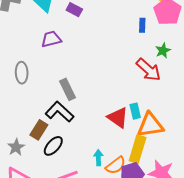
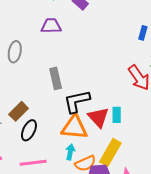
black L-shape: (60, 112) -> (77, 101), moved, turned -68
orange triangle: (150, 125) -> (74, 127), moved
black ellipse: (53, 146) -> (29, 130), turned -30

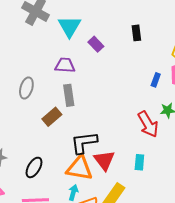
gray rectangle: (56, 78) -> (69, 95), moved
brown rectangle: (19, 111) -> (52, 117), moved
cyan rectangle: (117, 115) -> (139, 162), moved

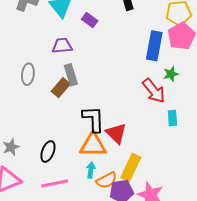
blue rectangle: (156, 80) -> (154, 46), size x2.0
brown rectangle: (52, 117) -> (61, 88), moved
black L-shape: (84, 143) -> (93, 119), turned 104
cyan rectangle: (139, 162) -> (172, 118), moved

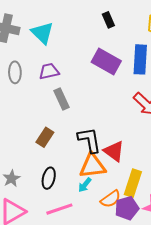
purple rectangle: (90, 20) -> (106, 61), moved, size x1.8
gray ellipse: (28, 74) -> (15, 72), moved
brown rectangle: (61, 88) -> (45, 137), moved
cyan arrow: (91, 170) -> (85, 185), moved, turned -140

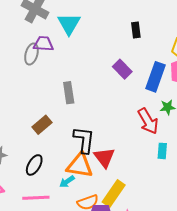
purple rectangle: (106, 61) -> (122, 69), size x0.7
purple trapezoid: (49, 71) -> (43, 44), moved

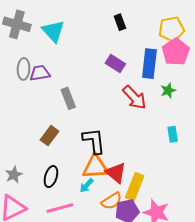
purple trapezoid: (43, 44) -> (40, 73), moved
red arrow: (148, 121) -> (134, 97), moved
red triangle: (104, 157) -> (116, 173), moved

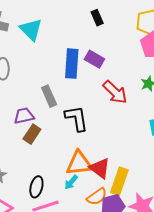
blue rectangle: (149, 64) -> (72, 64), moved
purple trapezoid: (40, 73) -> (24, 116), moved
black L-shape: (94, 141) -> (77, 118), moved
black ellipse: (51, 177) -> (36, 187), moved

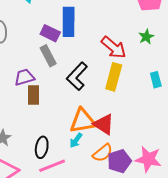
purple rectangle: (94, 59) -> (50, 33), moved
black L-shape: (77, 118) -> (77, 76), turned -124
brown rectangle: (32, 134) -> (34, 95), turned -30
yellow rectangle: (119, 181) -> (114, 77), moved

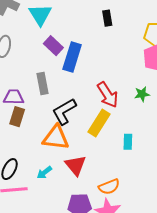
purple rectangle: (50, 33) -> (53, 46), moved
cyan rectangle: (156, 80) -> (128, 142), moved
orange triangle: (83, 121) -> (56, 138), moved
orange semicircle: (103, 153) -> (109, 187), moved

